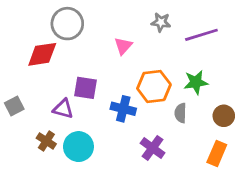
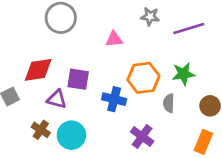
pink triangle: (123, 46) -> (114, 39), turned 42
red diamond: (42, 54) -> (38, 70), moved

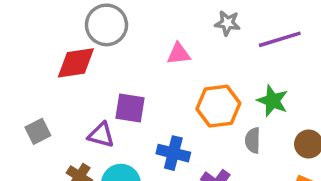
red diamond: (38, 70) -> (76, 63), moved
green star: (183, 74) -> (273, 101), turned 30
blue cross: (114, 99) -> (173, 153), moved

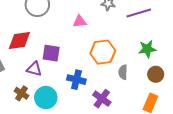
red diamond: (76, 63) -> (19, 40), moved
green star: (273, 101) -> (147, 49), moved, turned -30

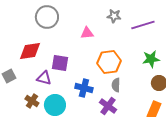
gray semicircle: (123, 72) -> (116, 85), moved

